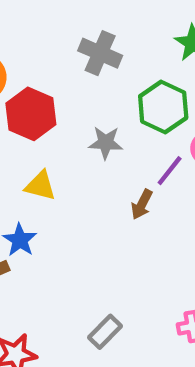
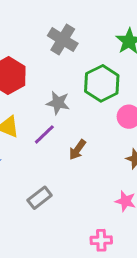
purple line: (170, 171) -> (44, 134), moved
gray rectangle: (105, 332) -> (40, 198), moved

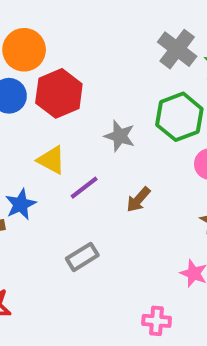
gray cross: (63, 40) -> (177, 49), moved
purple line: (44, 134) -> (84, 188), moved

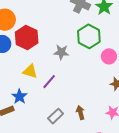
brown arrow: (138, 200) -> (80, 113), moved, turned 136

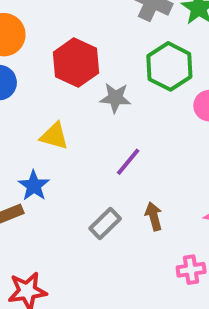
red hexagon: (27, 38) -> (76, 63), moved
purple line: (49, 82) -> (128, 162), moved

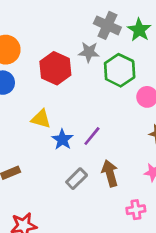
gray star: (115, 98) -> (89, 52), moved
blue star: (34, 186) -> (62, 139), moved
brown arrow: (154, 216) -> (110, 173), size x1.4

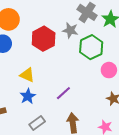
blue star: (62, 139) -> (28, 96), moved
gray rectangle: (77, 179) -> (37, 123), moved

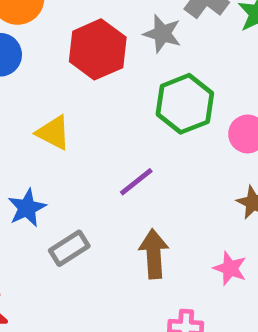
green hexagon: (91, 47) -> (185, 104), moved
blue star: (28, 96) -> (27, 208), moved

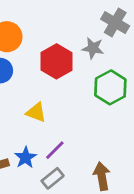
purple line: (136, 182) -> (55, 150), moved

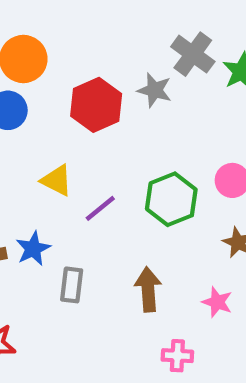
green hexagon: (110, 87) -> (171, 199), moved
purple line: (55, 150) -> (100, 208), moved
gray rectangle: (53, 178) -> (72, 285), turned -50

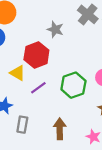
gray star: (155, 90) -> (55, 29), moved
red hexagon: (96, 105) -> (36, 55), moved

